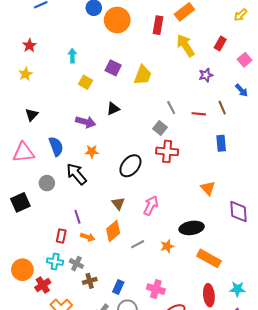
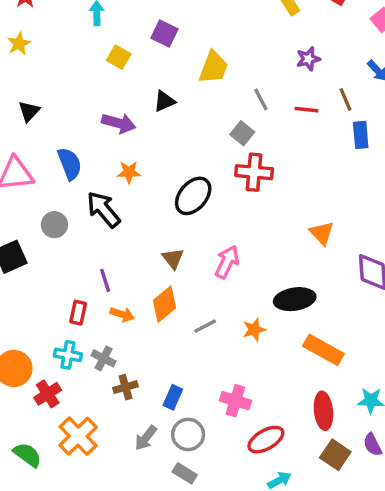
yellow trapezoid: (143, 75) -> (213, 67), moved
purple star: (206, 75) -> (308, 59), moved
blue rectangle: (221, 143) -> (361, 135), moved

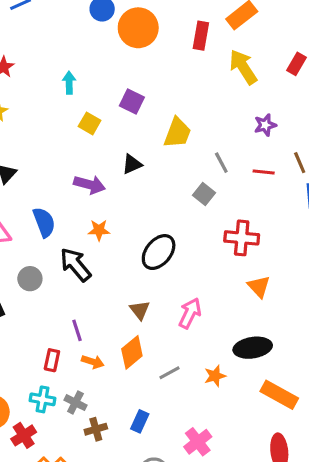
red cross: (254, 172) -> (242, 238), moved
orange triangle: (322, 233) -> (259, 287), moved
blue rectangle: (173, 397) -> (140, 421), moved
pink cross: (235, 401) -> (198, 442), turned 36

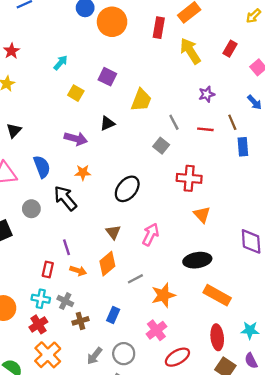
cyan arrow: (69, 83) -> (61, 63), turned 42
orange star: (215, 376) -> (163, 295), moved, size x1.5
red cross: (24, 435) -> (38, 324), moved

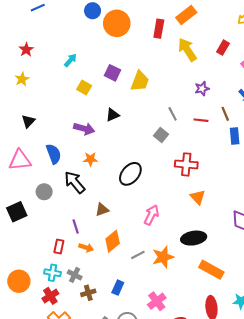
yellow trapezoid: (141, 100) -> (140, 81), moved
brown triangle: (113, 232) -> (102, 210), moved, turned 48
orange star: (163, 295) -> (163, 257), moved

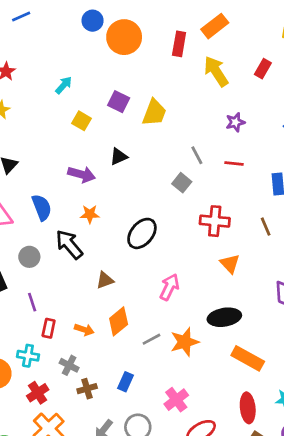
brown line: (225, 114) -> (266, 227), moved
purple line: (76, 226) -> (32, 302), moved
cyan cross: (53, 273) -> (28, 356), moved

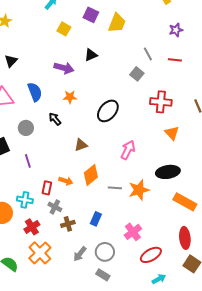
black arrow: (69, 244) -> (55, 119), size x0.6
red rectangle: (49, 328) -> (47, 188), moved
gray line: (152, 339) -> (115, 188), turned 32

